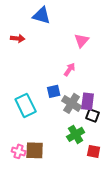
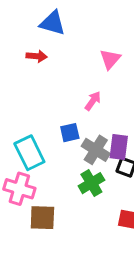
red arrow: (18, 38) -> (37, 56), moved
green cross: (76, 134) -> (91, 183), moved
pink cross: (19, 151) -> (19, 189), moved, size x1.5

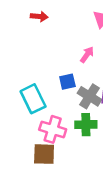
green cross: (91, 183) -> (86, 125), turned 30
pink cross: (19, 189) -> (53, 129), moved

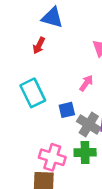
red arrow: (39, 17) -> (39, 46), turned 112
cyan rectangle: (33, 99) -> (33, 93), moved

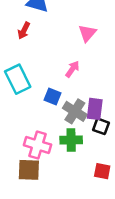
blue square: (67, 110) -> (52, 96), turned 35

